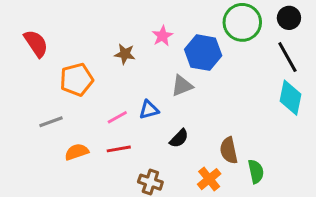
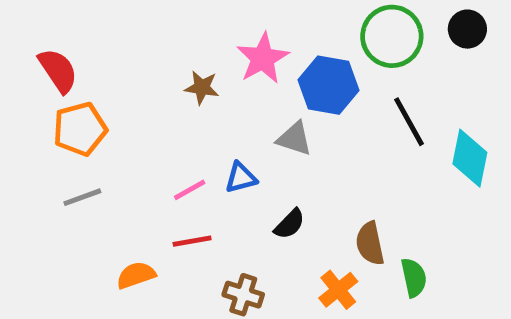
pink star: (162, 36) -> (263, 58), size x1.5
black line: (287, 57) -> (409, 122), moved
orange pentagon: (77, 80) -> (80, 129), moved
gray triangle: (182, 86) -> (294, 139), turned 40
orange semicircle: (77, 152) -> (136, 275), moved

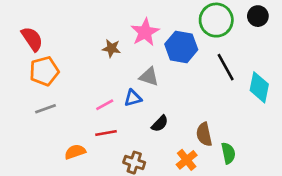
gray triangle: (294, 139) -> (149, 77), moved

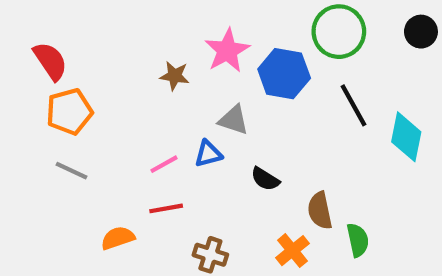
black circle: (258, 16) -> (421, 32), moved
gray line: (46, 109) -> (71, 171), turned 45
black semicircle: (160, 124) -> (265, 179), moved, turned 78

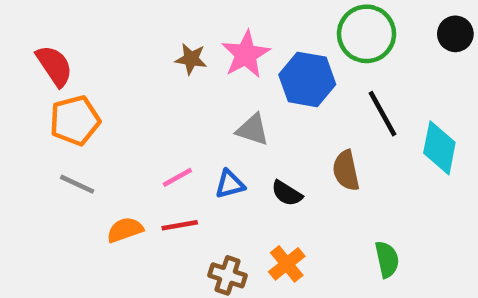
brown star: (175, 76) -> (191, 59), moved
blue triangle: (208, 154) -> (230, 184), moved
brown semicircle: (320, 211) -> (346, 171), moved
orange semicircle: (118, 238) -> (125, 230), moved
orange cross: (293, 251) -> (287, 264), moved

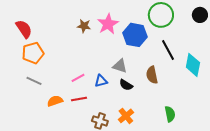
gray triangle: (253, 130) -> (120, 66), moved

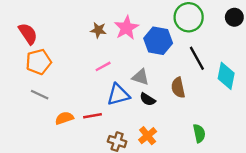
pink line: (78, 78) -> (103, 66), moved
blue triangle: (101, 81) -> (118, 95), size x1.5

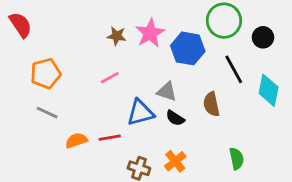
black circle: (234, 17) -> (263, 37), moved
red semicircle: (28, 34) -> (21, 25), moved
pink line: (103, 66) -> (110, 78), moved

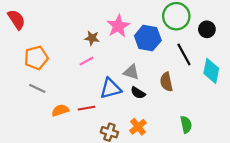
brown star: (117, 36) -> (92, 38), moved

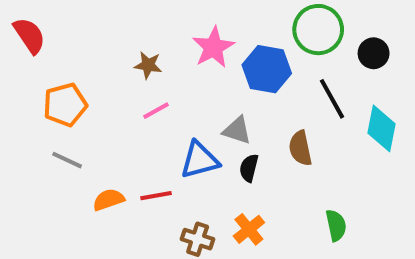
brown star: (92, 38) -> (148, 65), moved
black semicircle: (138, 93) -> (249, 168), turned 72

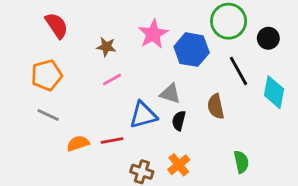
red semicircle: (29, 35) -> (57, 25), moved

